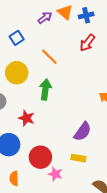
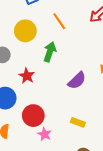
purple semicircle: (83, 132) -> (77, 81), moved
yellow rectangle: (78, 158) -> (78, 122), moved

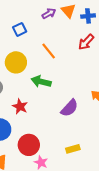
green arrow: (50, 52) -> (41, 82), turned -90
yellow rectangle: (78, 122) -> (73, 149), turned -32

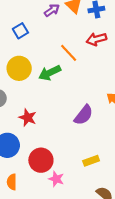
red arrow: (86, 42) -> (96, 39), turned 36
orange line: (49, 51) -> (69, 53), moved
green arrow: (41, 82) -> (50, 73), moved, turned -36

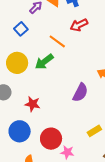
blue square: (20, 31) -> (21, 29), moved

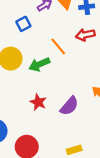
red star: (33, 104) -> (38, 102), moved

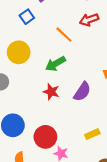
green arrow: (39, 64) -> (55, 64), moved

